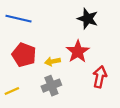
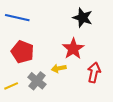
yellow arrow: (53, 61) -> (59, 68), moved
gray cross: (51, 86) -> (37, 81), moved, turned -30

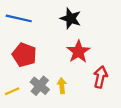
black star: (83, 18) -> (71, 18), moved
yellow arrow: (59, 68) -> (62, 86), moved, turned 96

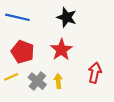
red star: (78, 52) -> (61, 50), moved
yellow line: (12, 91) -> (11, 77), moved

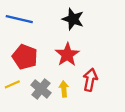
red arrow: (95, 73) -> (90, 80), moved

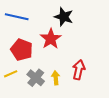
red star: (67, 55) -> (51, 39), moved

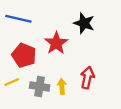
black star: (64, 17) -> (84, 23), moved
gray cross: (36, 78) -> (40, 86), turned -30

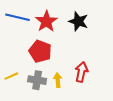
red star: (56, 43) -> (46, 21), moved
red pentagon: (24, 55) -> (40, 51), moved

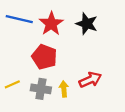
red arrow: (81, 72) -> (90, 80), turned 54

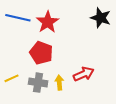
black star: (87, 24) -> (101, 18), moved

